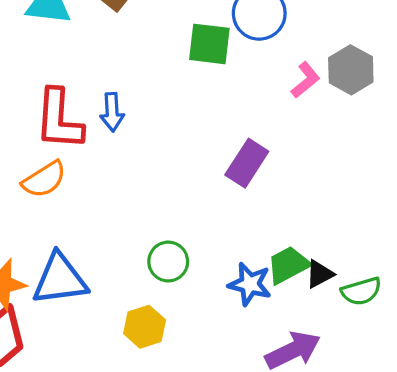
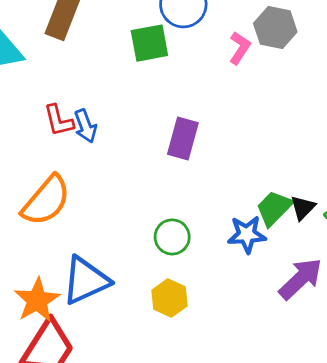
red L-shape: (59, 119) -> (59, 120), moved, size x0.6
purple rectangle: (247, 163) -> (183, 138), moved
orange semicircle: (44, 179) -> (46, 201), size x1.4

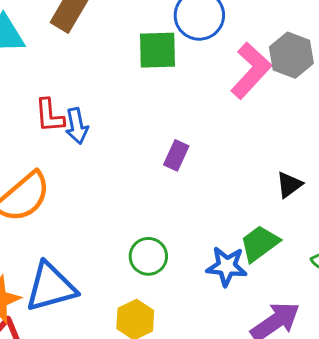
pink L-shape: (240, 48) -> (251, 71), size x1.6
purple rectangle: (183, 138) -> (176, 155), size x0.7
black triangle: (303, 208) -> (289, 185), moved

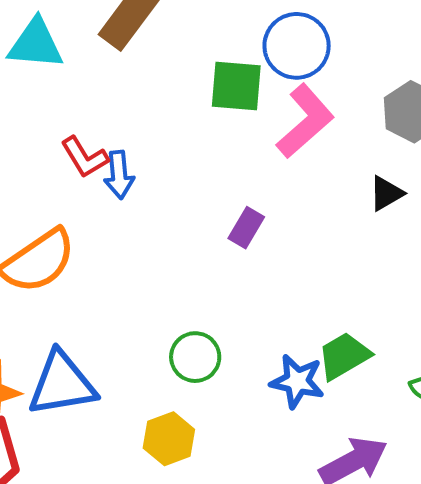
pink L-shape: (251, 71) -> (305, 121), moved
red L-shape: (50, 116) -> (85, 157), turned -33
black triangle: (289, 185) -> (386, 193), moved

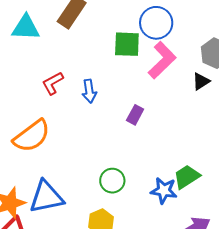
red L-shape: (85, 157) -> (53, 83), turned 95
blue arrow: (119, 175) -> (89, 91), moved
black triangle: (386, 193) -> (201, 81), moved

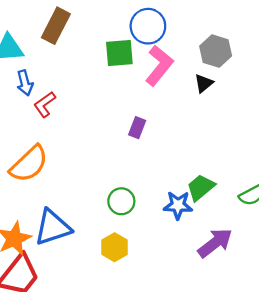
blue arrow: (89, 91) -> (25, 83), moved

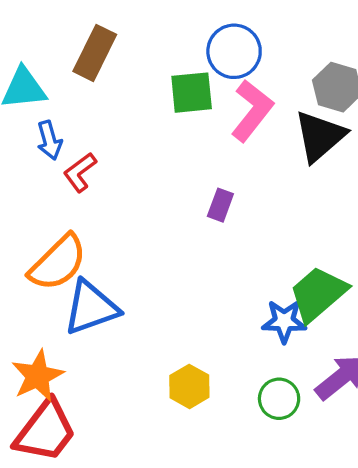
black triangle: (204, 83) -> (320, 136), size x1.8
green trapezoid: (201, 187) -> (318, 294), size x1.4
green circle: (121, 201) -> (279, 399), moved
blue triangle: (53, 227) -> (91, 308), moved

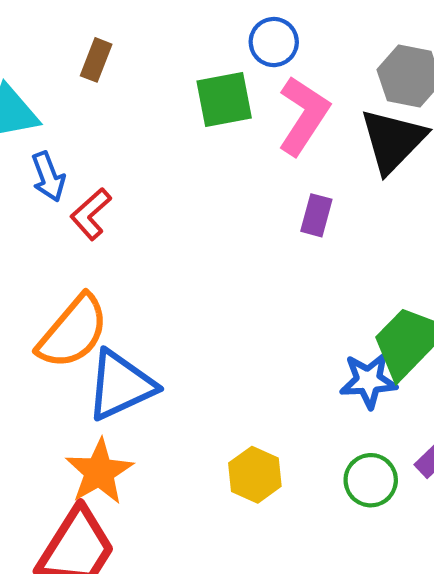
blue circle: (234, 51) -> (274, 42), size x0.7
brown rectangle: (95, 53) -> (96, 60), size x0.6
purple rectangle: (220, 205) -> (316, 215), moved
orange star: (38, 376) -> (99, 472), moved

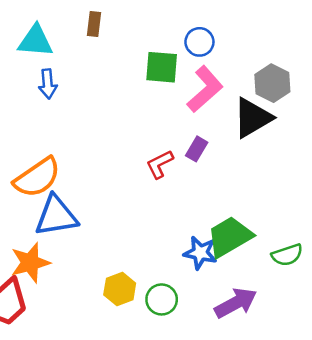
brown rectangle: (96, 60) -> (94, 24), turned -30
red L-shape: (91, 214) -> (160, 164), moved
green circle: (371, 480) -> (162, 299), moved

